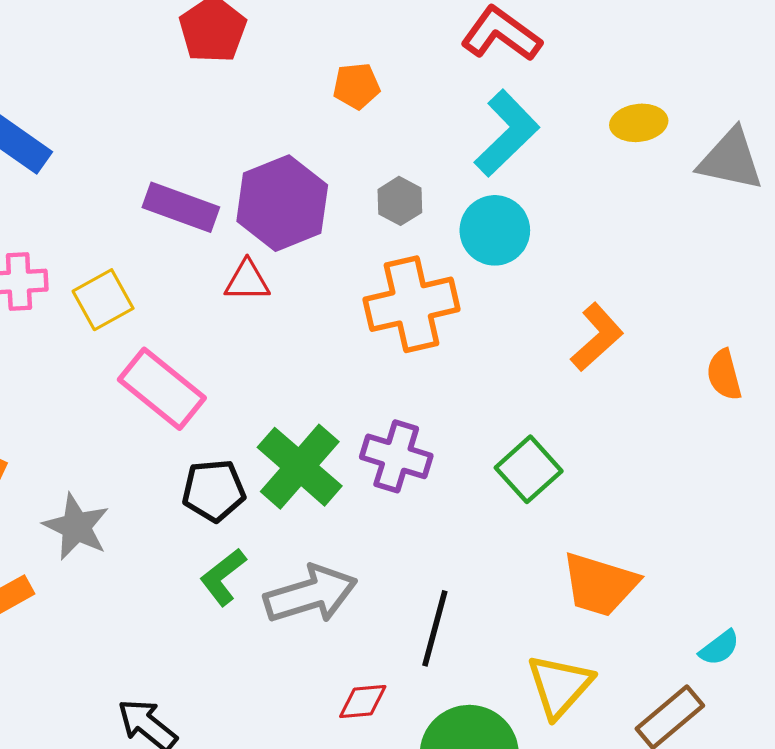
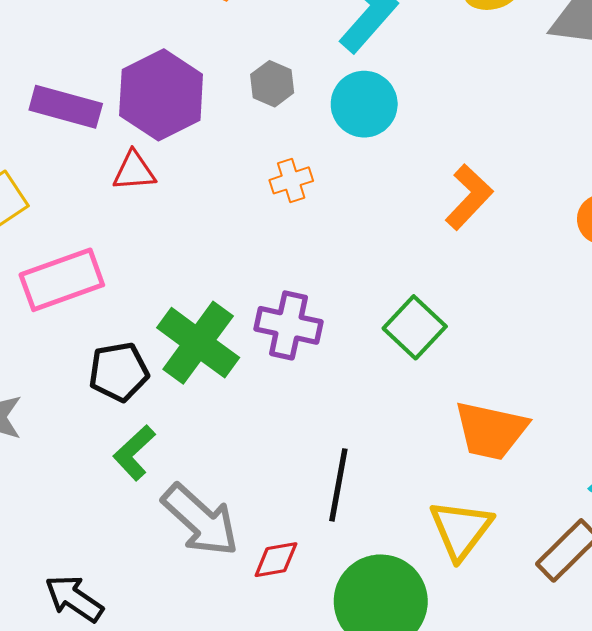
orange cross: (412, 304) -> (291, 180), size x0.5
pink rectangle: (162, 389) -> (62, 280), turned -54
gray arrow: (311, 594) -> (200, 520), moved, turned 64

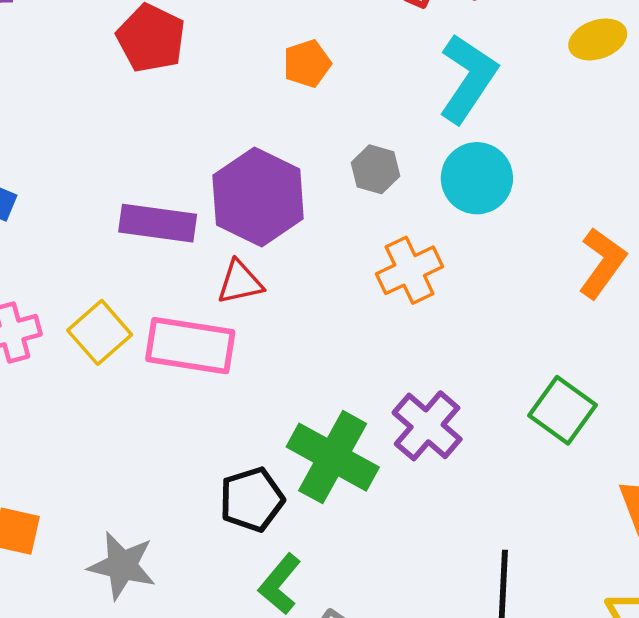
orange cross: (291, 180) -> (410, 270), size x1.4
pink rectangle: (62, 280) -> (190, 346), moved, turned 36
purple cross: (288, 325) -> (427, 426), turned 36

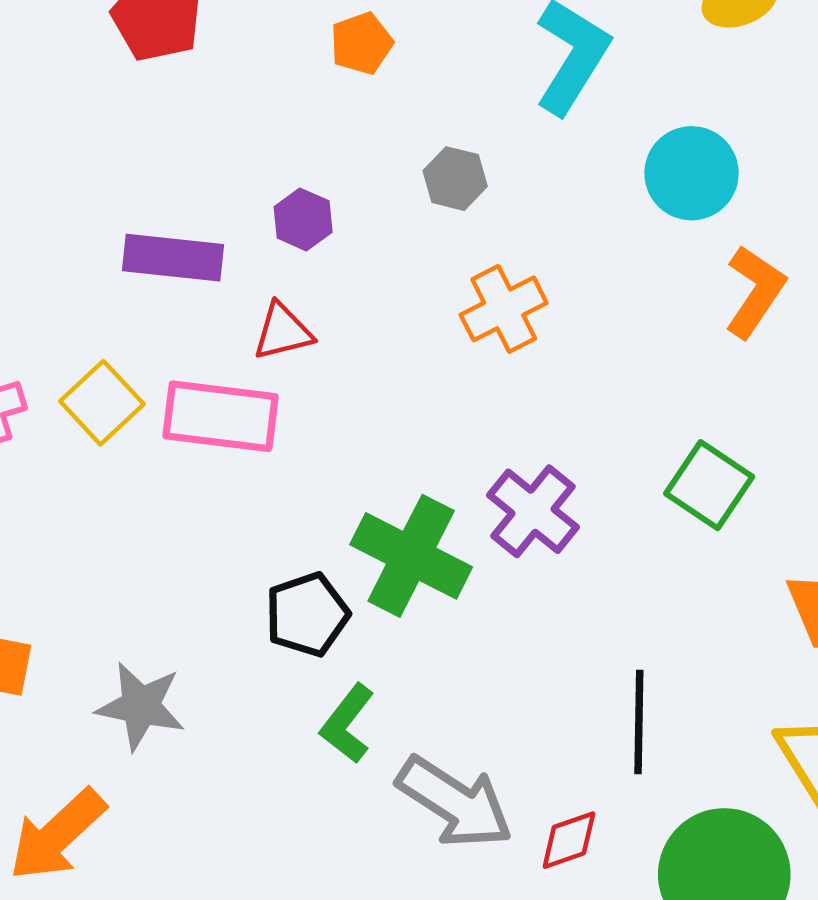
cyan circle: (477, 178) -> (692, 173), moved
purple hexagon: (258, 197) -> (303, 219), size x0.5

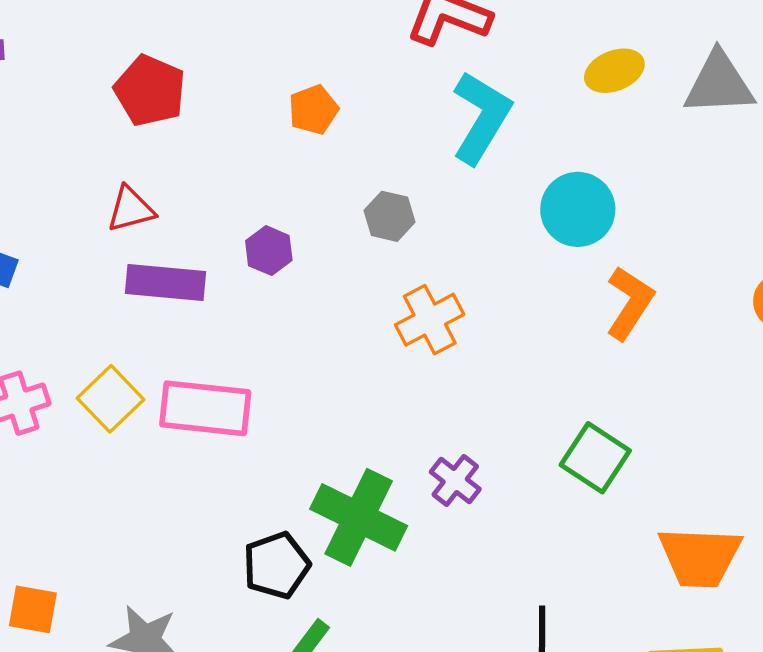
red triangle: (283, 332) -> (131, 209), moved
purple cross: (533, 511) -> (455, 481), size x0.7

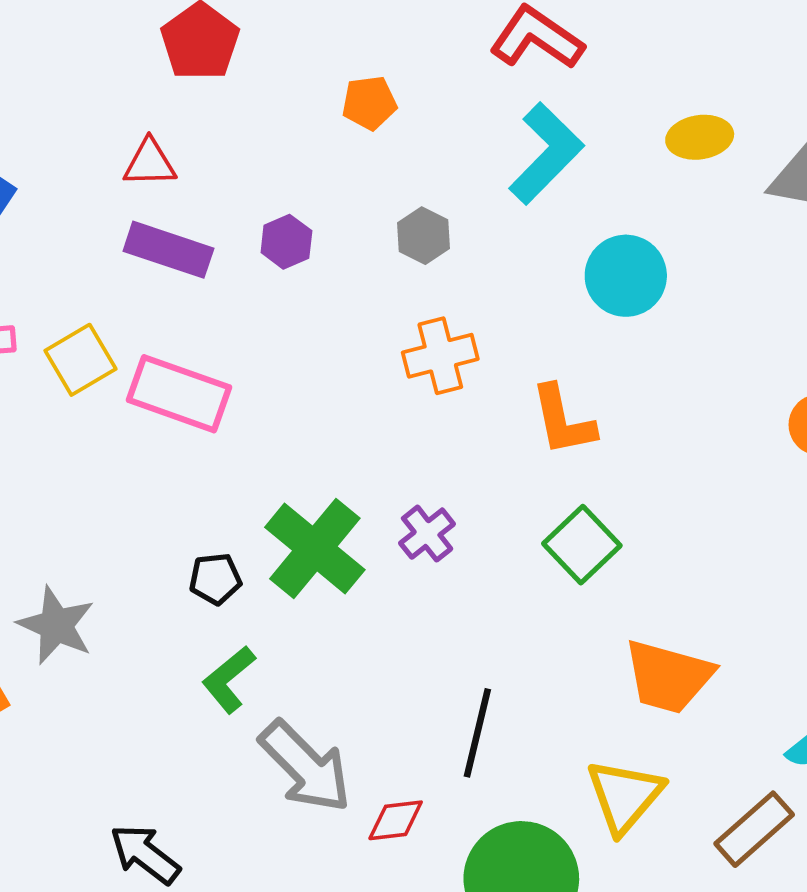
orange L-shape: (630, 303) -> (563, 420), moved, turned 122
black pentagon: (276, 565) -> (215, 579), size x0.7

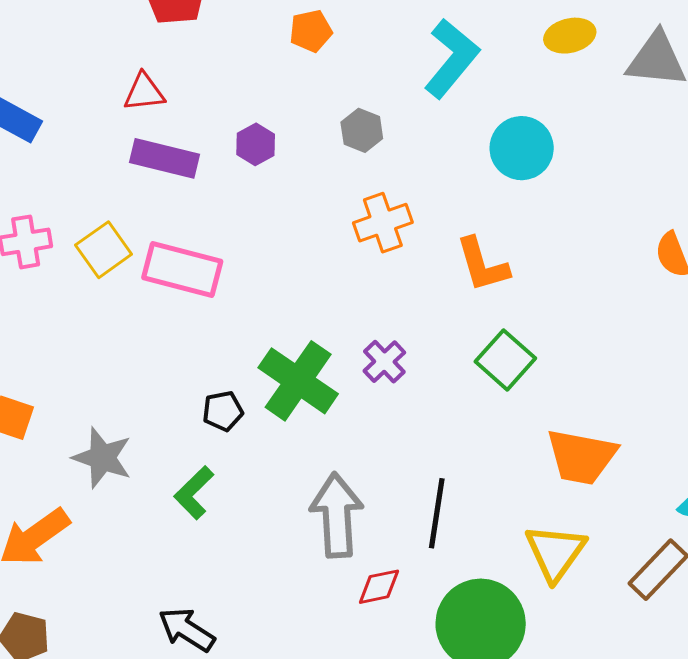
green L-shape: (229, 679) -> (194, 493), moved
gray arrow: (305, 767) -> (337, 515), moved, turned -134

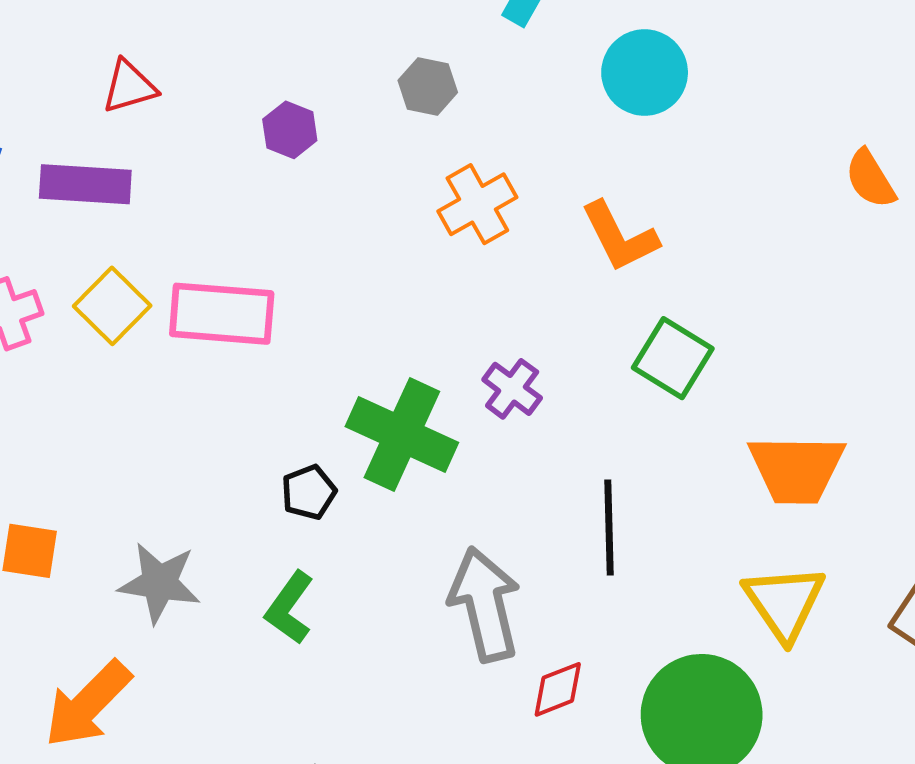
purple rectangle: (164, 158) -> (85, 184), moved
black line: (437, 513) -> (609, 527), moved

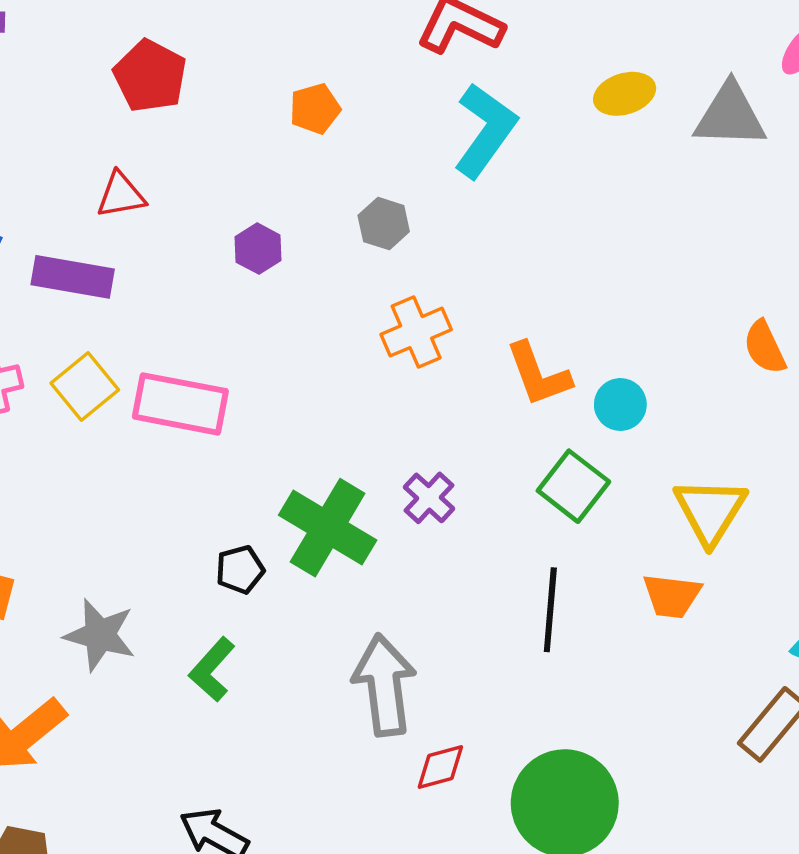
cyan circle: (645, 73) -> (620, 404), moved, size x0.7
orange trapezoid: (796, 469) -> (672, 596), size x0.7
black line: (609, 527) -> (550, 610), moved
yellow triangle: (784, 603) -> (710, 511), moved

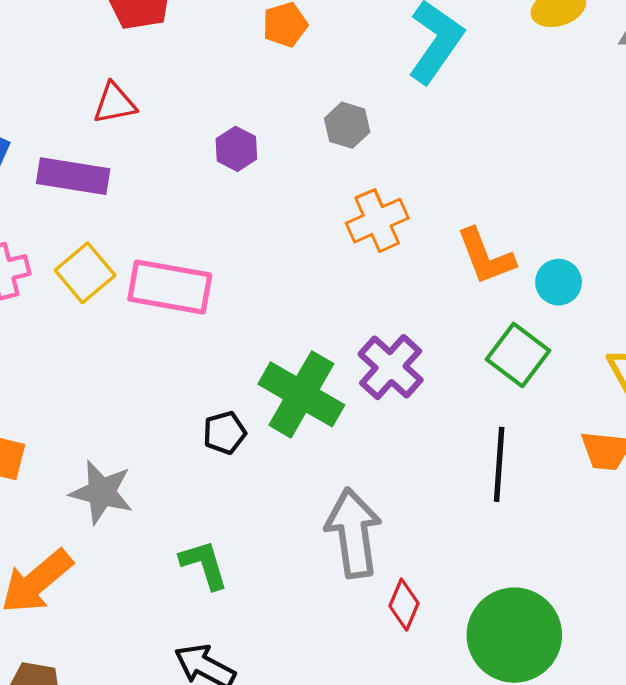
purple cross: (429, 498) -> (391, 367), size x1.4
green L-shape: (212, 669) -> (204, 565), moved, turned 122
red diamond: (440, 767) -> (404, 605), turned -51

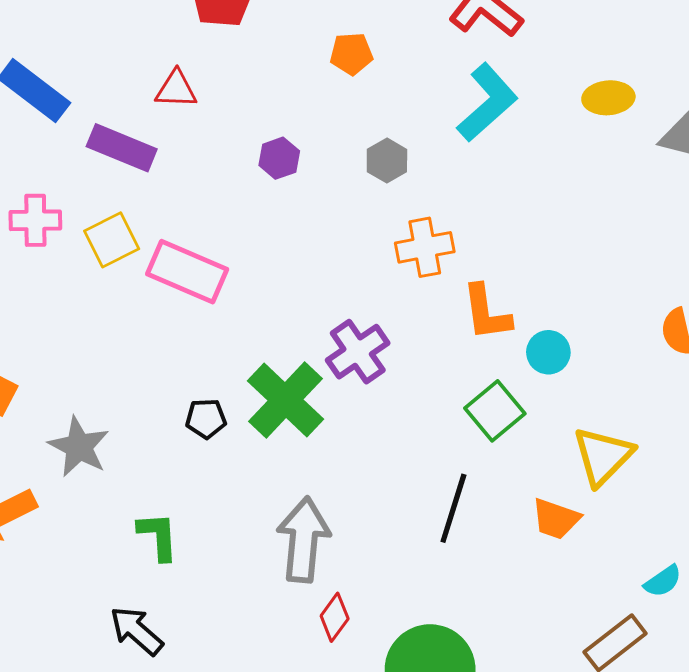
orange cross: (377, 221) -> (425, 247), moved
purple cross: (391, 367) -> (358, 352), moved

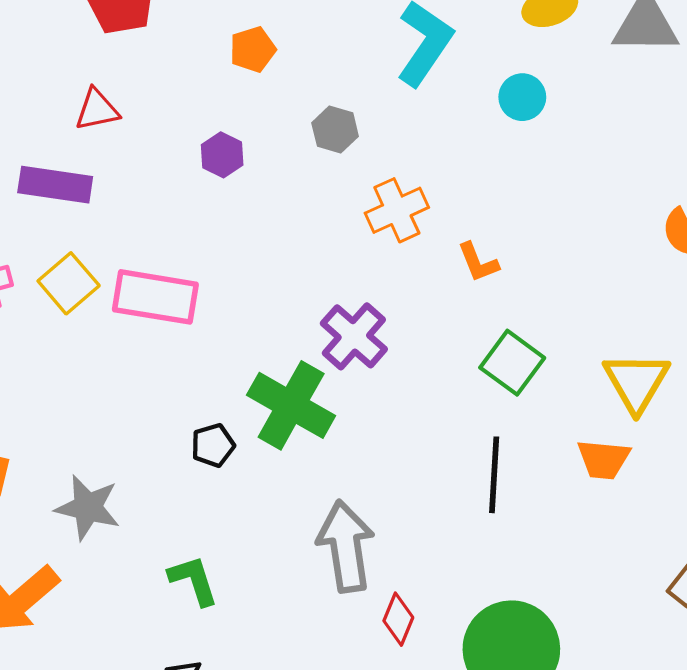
orange pentagon: (351, 54) -> (253, 49), moved
orange L-shape: (487, 313) -> (478, 262), size x0.7
cyan circle: (548, 352) -> (522, 97), moved

